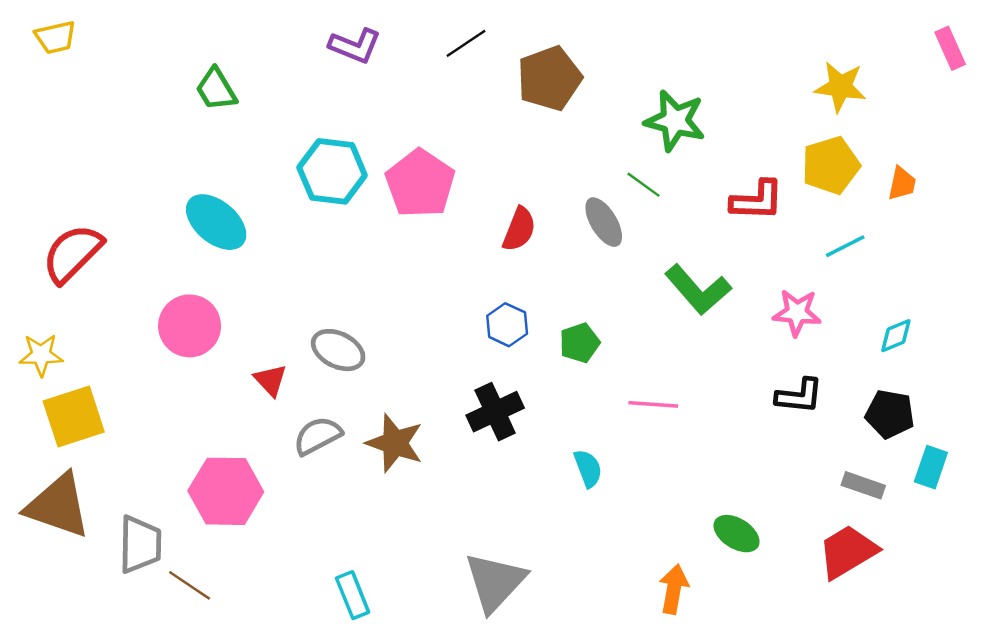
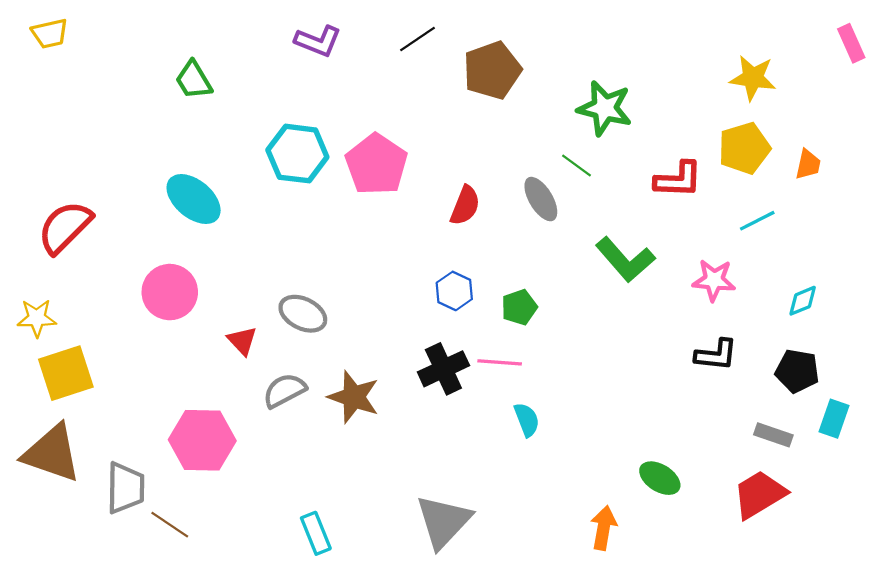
pink line: (653, 404) -> (500, 362), moved

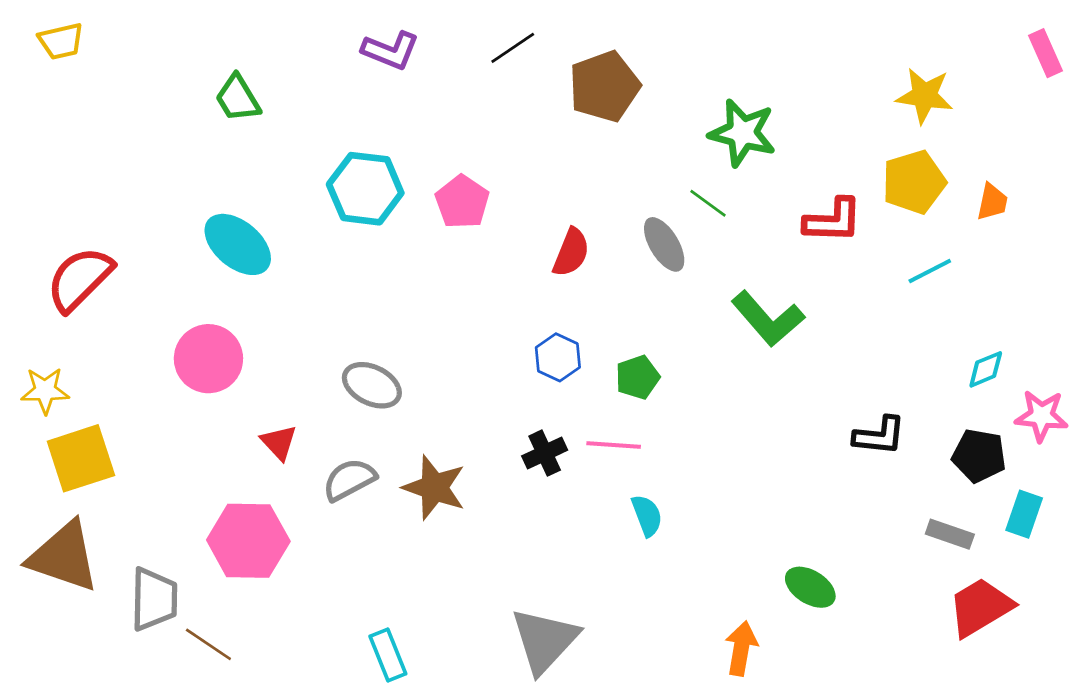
pink pentagon: (376, 164) -> (462, 202), size x0.7
pink star: (714, 280) -> (1041, 416), moved
red triangle: (242, 341) -> (279, 442), moved
black cross: (443, 369) -> (545, 453), size x0.7
red trapezoid: (759, 494) -> (980, 607), moved

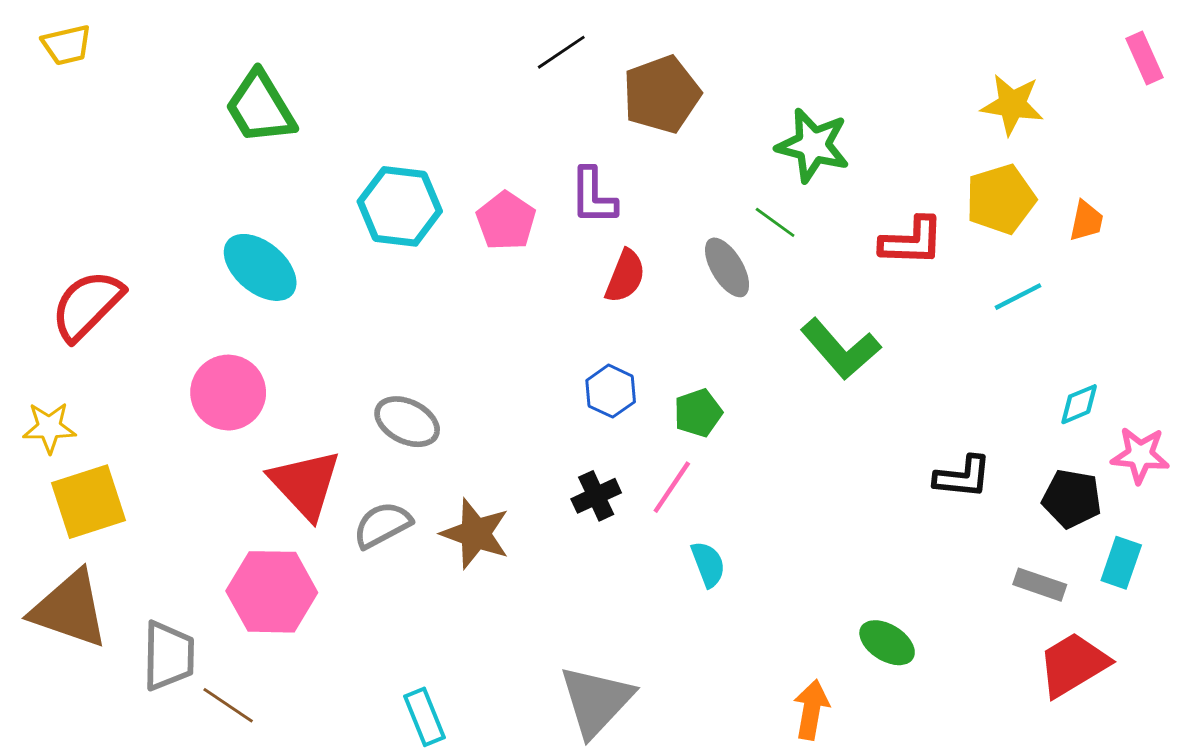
purple L-shape: (390, 50) -> (593, 196), moved, turned 68
green trapezoid: (238, 98) -> (260, 107), size x1.4
red triangle: (279, 442) -> (305, 484), size x1.8
pink line: (614, 445) -> (672, 487), turned -60

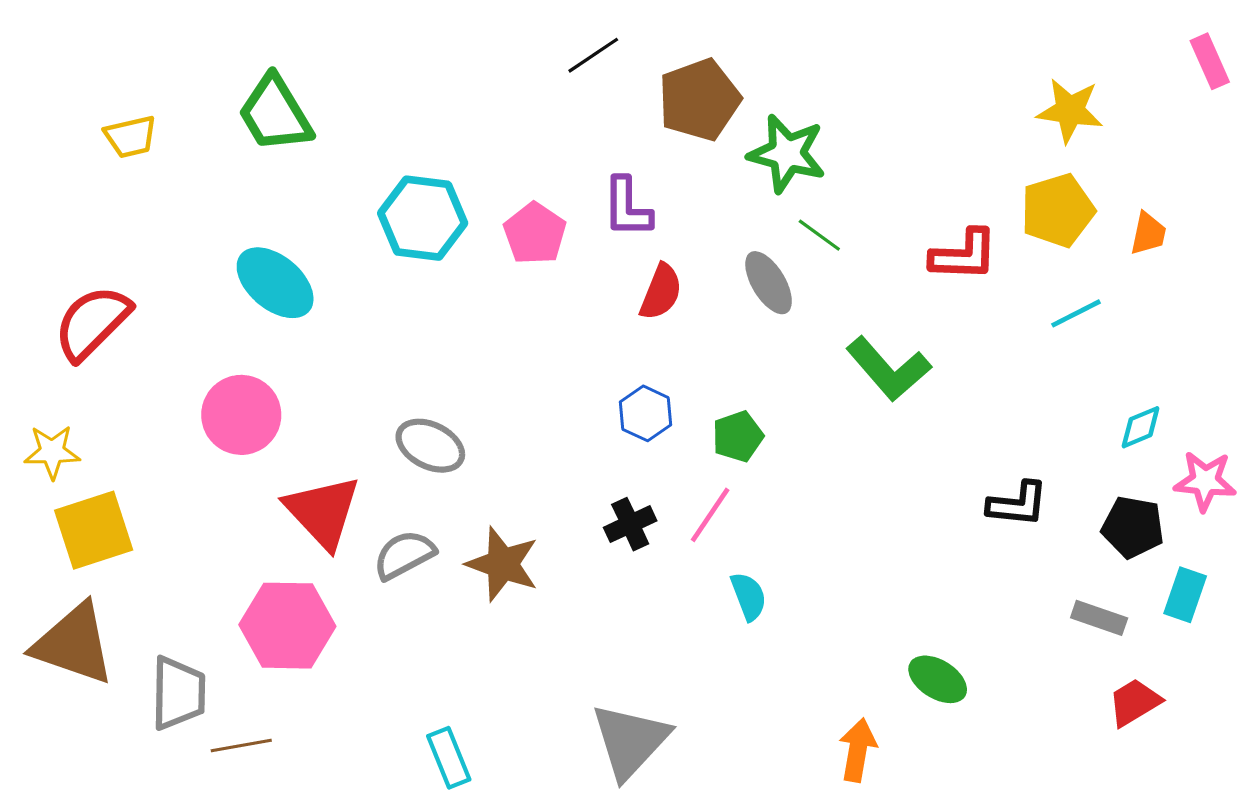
yellow trapezoid: (67, 45) -> (131, 137), moved
green star: (813, 145) -> (787, 154), moved
red trapezoid: (1073, 665) -> (1134, 702), size x0.7
brown line: (228, 705) -> (241, 745), turned -44

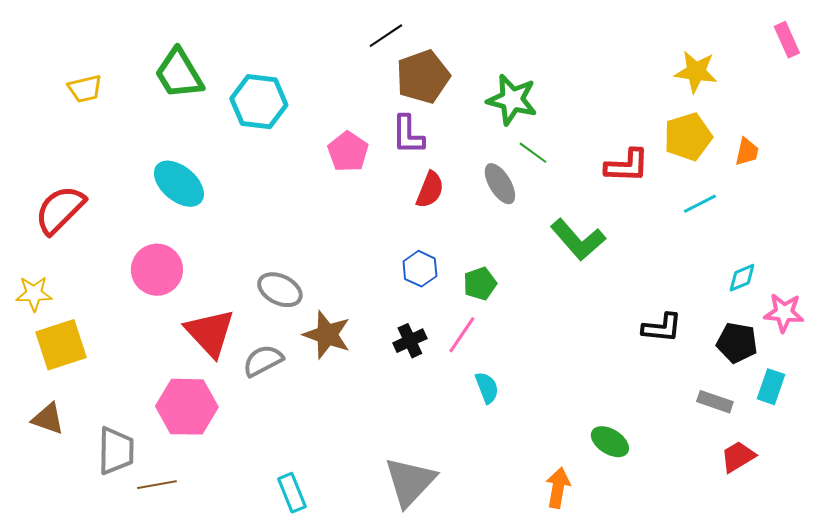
brown pentagon: (699, 100) -> (423, 77), moved
cyan hexagon: (423, 218) -> (259, 102), moved
brown star: (503, 564) -> (327, 335), moved
brown triangle: (74, 644) -> (48, 419), size x0.6

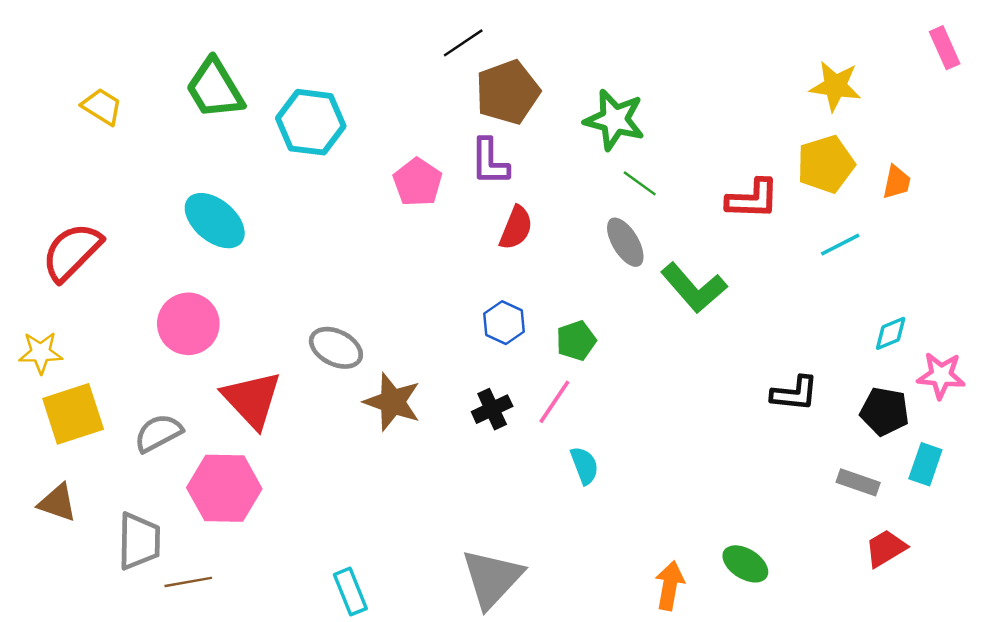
yellow trapezoid: (85, 89) -> (102, 107), turned -135
gray ellipse: (500, 184) -> (625, 242), moved
gray semicircle: (263, 361) -> (158, 433), moved
green ellipse: (610, 442) -> (745, 564), moved

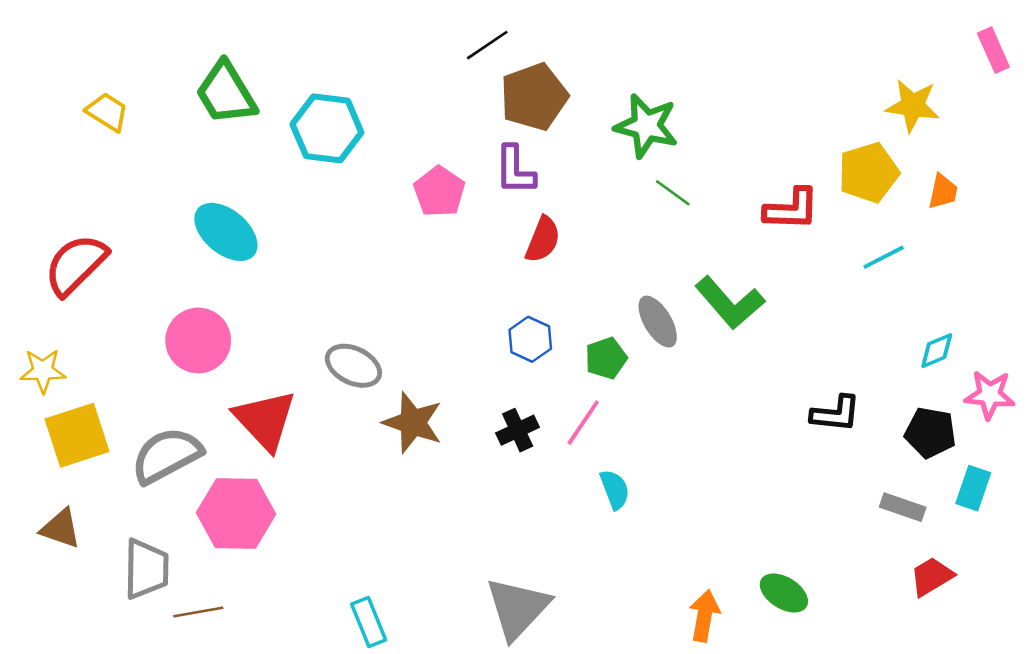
yellow star: (835, 86) -> (913, 106), moved
gray ellipse: (625, 242) -> (658, 322), moved
gray semicircle: (158, 433) -> (167, 455), size x1.4

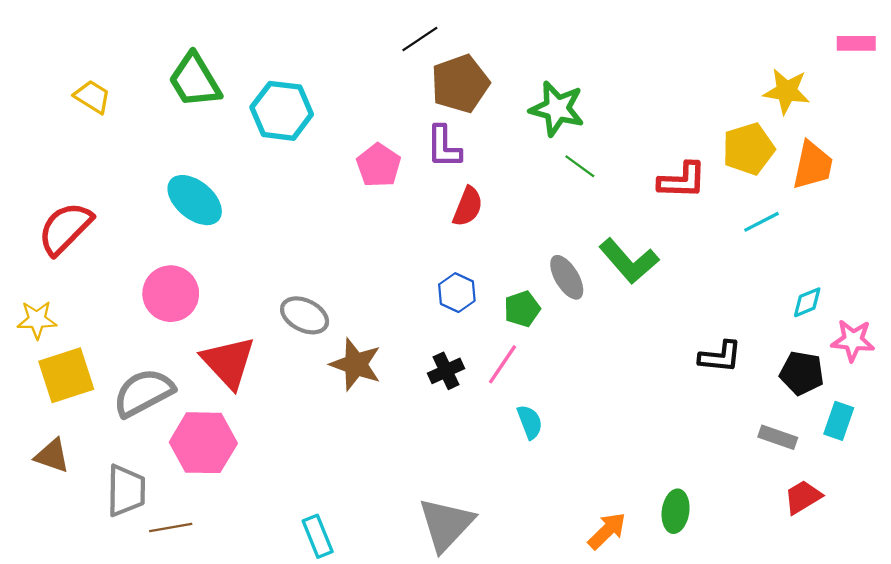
pink rectangle: (993, 50) -> (856, 43), turned -66
orange trapezoid: (943, 192) -> (813, 165), size x1.6
green ellipse: (784, 593) -> (676, 511), turned 66
orange arrow: (704, 616) -> (607, 531), turned 36

